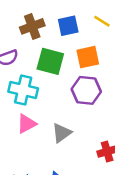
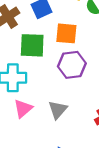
orange square: (88, 57) -> (66, 33), turned 30

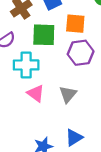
pink triangle: (23, 109) -> (36, 93), turned -42

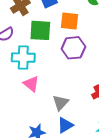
gray triangle: (68, 94) -> (61, 103), moved

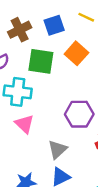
orange square: (69, 21) -> (76, 53), turned 30
purple hexagon: (73, 48) -> (79, 114), moved

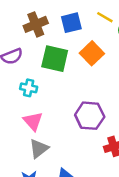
cyan cross: (18, 92) -> (29, 88), size x0.6
gray triangle: (57, 149) -> (39, 149), moved

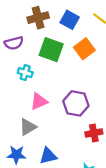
blue square: (71, 23) -> (70, 20), turned 36
pink triangle: (33, 121) -> (39, 101), moved, turned 42

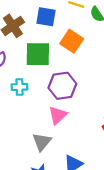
pink triangle: (39, 101) -> (58, 115), moved
purple hexagon: (76, 103) -> (62, 86), moved

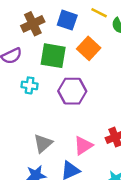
pink triangle: (58, 115) -> (83, 146), moved

